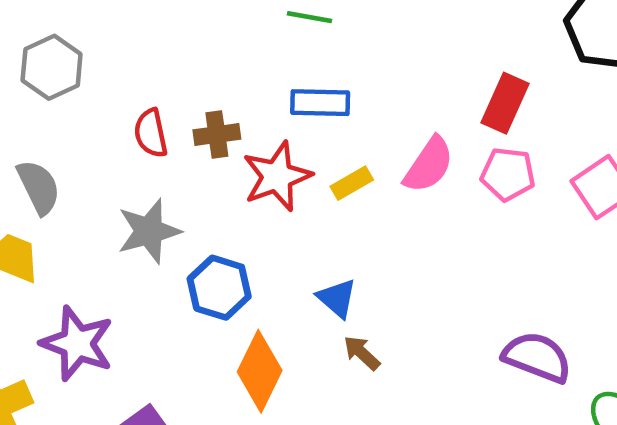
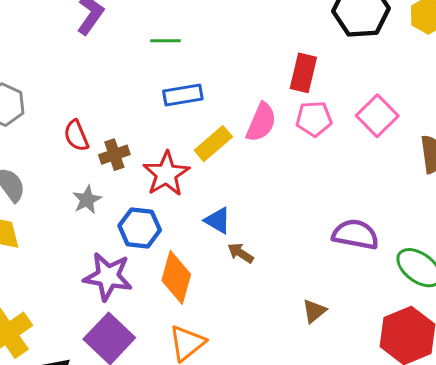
brown cross: (217, 135) -> (114, 155), moved
red star: (277, 176) -> (166, 174), moved
yellow rectangle: (352, 183) -> (213, 144), size x1.4
gray star: (149, 231) -> (87, 200), size x0.7
purple star: (77, 343) -> (108, 276), moved

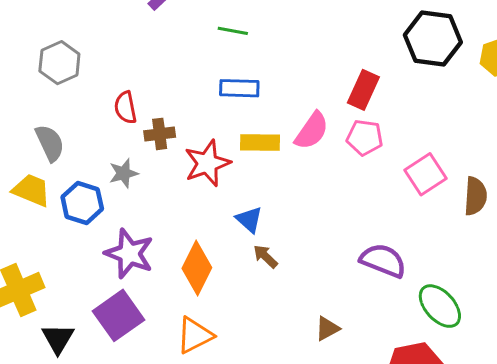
pink square: (377, 116) -> (425, 174), moved
yellow rectangle: (213, 144) -> (260, 142), turned 30
blue hexagon: (140, 228) -> (82, 203), moved

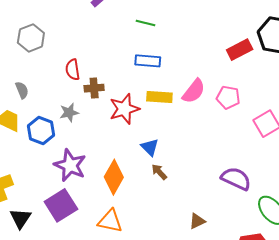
red rectangle: (363, 90) -> (240, 50), moved, turned 35
gray semicircle: (50, 143) -> (22, 90), size x0.7
orange triangle: (195, 335) -> (110, 221), turned 36

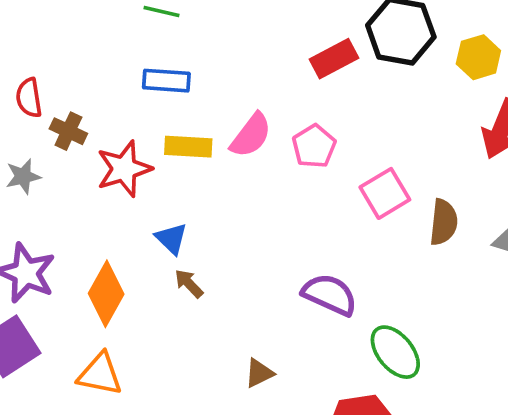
brown cross: (94, 88) -> (68, 131), turned 30
pink pentagon: (228, 97) -> (314, 146), turned 30

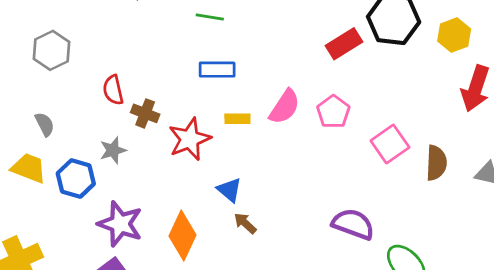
yellow rectangle: (188, 147) -> (237, 119), size x0.7

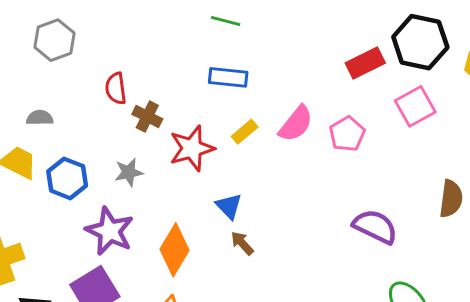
yellow rectangle: (237, 119) -> (245, 132), turned -45
gray semicircle: (45, 124) -> (40, 118), turned -70
pink square: (390, 144) -> (415, 106), moved
gray star: (113, 150) -> (129, 172), moved
purple semicircle: (353, 224) -> (375, 227), moved

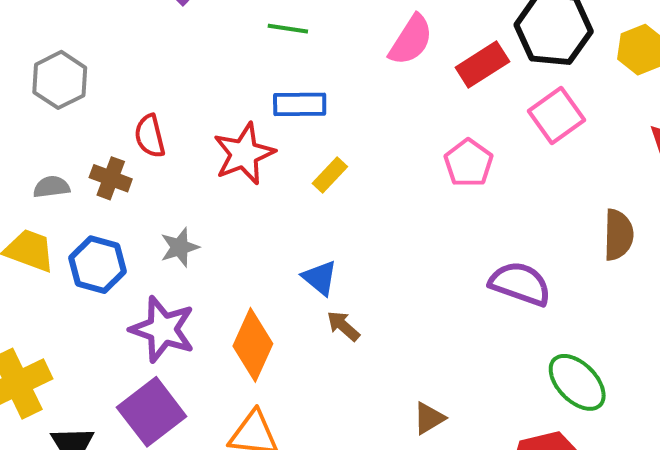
brown cross: (147, 117) -> (111, 178), moved
pink semicircle: (296, 124) -> (411, 40), moved
red star: (192, 148) -> (244, 154), moved

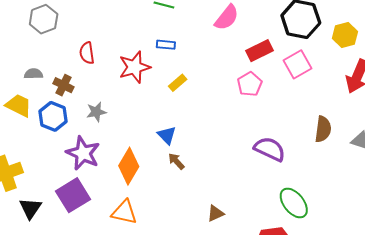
red rectangle: (482, 65) -> (259, 51), moved
blue rectangle: (300, 104) -> (166, 45), size x0.7
brown cross: (111, 178) -> (63, 85), moved

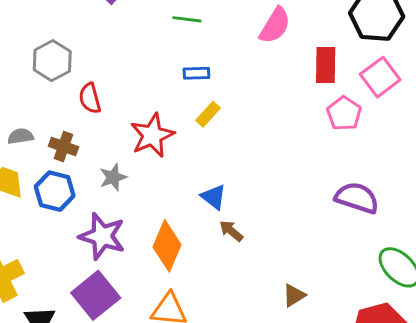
gray hexagon: (44, 19) -> (52, 61), moved
red rectangle: (259, 51) -> (326, 65), turned -55
red star: (134, 67) -> (152, 135), moved
yellow rectangle: (178, 83) -> (208, 114), moved
pink pentagon: (250, 84) -> (344, 113), moved

